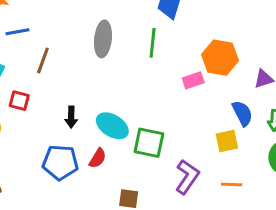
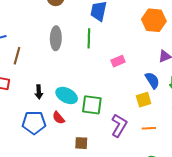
orange hexagon: (220, 58) -> (154, 20), moved
red semicircle: (98, 158) -> (58, 118), turned 112

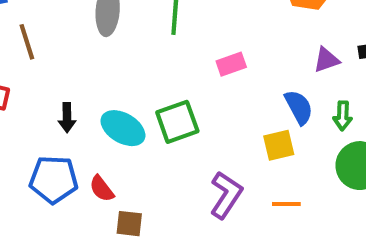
brown line: (17, 56) -> (27, 42), turned -36
green square: (92, 105) -> (177, 122), moved, turned -30
red semicircle: (58, 118) -> (102, 189), moved
brown square: (81, 143) -> (129, 224), moved

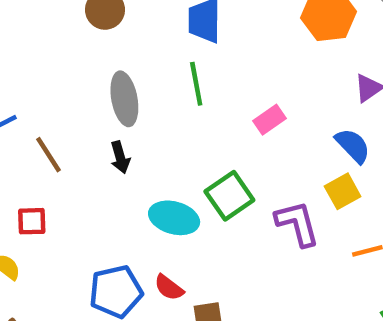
black arrow: (67, 118) -> (120, 157), moved
purple L-shape: (226, 195) -> (297, 223), moved, turned -33

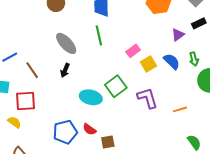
gray ellipse: (124, 99) -> (66, 43), turned -30
black arrow: (120, 157) -> (65, 70), turned 40
yellow square: (343, 191) -> (148, 64), moved
red square: (32, 221) -> (26, 101), size x1.5

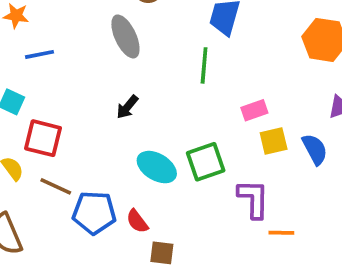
gray ellipse: (66, 43) -> (125, 36), moved
brown line: (32, 70) -> (56, 186), moved, turned -48
orange line: (180, 109) -> (281, 233), moved

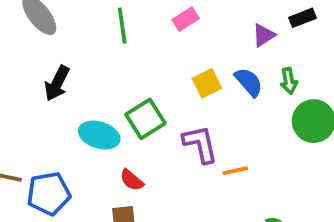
black arrow: (127, 107) -> (57, 83), size x1.4
pink rectangle: (254, 110) -> (186, 19), moved
red semicircle: (137, 221) -> (132, 180), moved

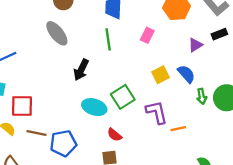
pink rectangle: (186, 19) -> (147, 35), turned -32
green arrow: (289, 81) -> (202, 96), moved
black arrow: (57, 83) -> (81, 70), moved

